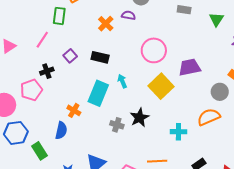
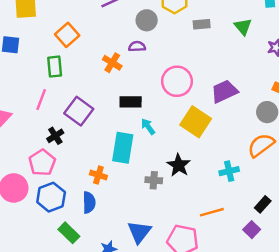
purple square: (70, 56) -> (79, 111), size x1.6
black rectangle: (100, 57) -> (131, 102), moved
blue hexagon: (16, 133) -> (51, 197), moved

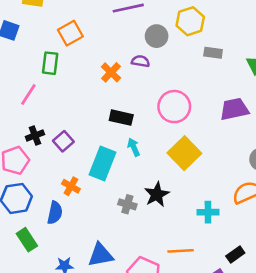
purple trapezoid: (224, 91) -> (234, 109), moved
purple square: (79, 111) -> (63, 141), moved, size x0.7
blue triangle: (139, 232) -> (101, 255), turned 30

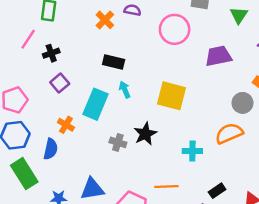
pink circle: (174, 107) -> (175, 29), moved
black cross: (35, 136) -> (51, 53), moved
yellow square: (184, 153) -> (171, 96), turned -32
green rectangle: (27, 240) -> (24, 174), size x1.4

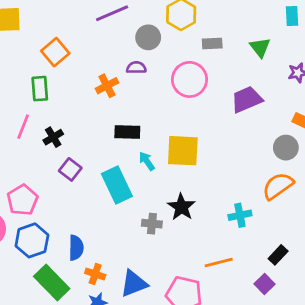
orange cross: (105, 20) -> (107, 86), turned 30
yellow square: (171, 96) -> (183, 151), moved
cyan rectangle: (96, 104) -> (117, 185), turned -36
orange cross: (66, 125) -> (95, 274), moved

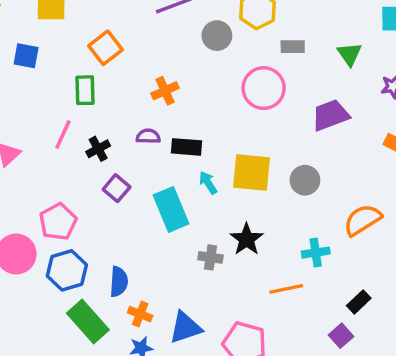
purple semicircle: (136, 68) -> (148, 136), moved
gray circle: (286, 148) -> (305, 180), moved
orange line: (219, 262) -> (286, 289), moved

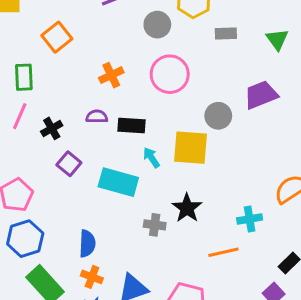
pink circle: (264, 88) -> (170, 74), moved
green rectangle: (85, 90) -> (24, 77), moved
gray circle: (305, 180) -> (218, 116), moved
cyan rectangle: (171, 209) -> (118, 182), turned -51
blue semicircle: (119, 282) -> (87, 244), moved

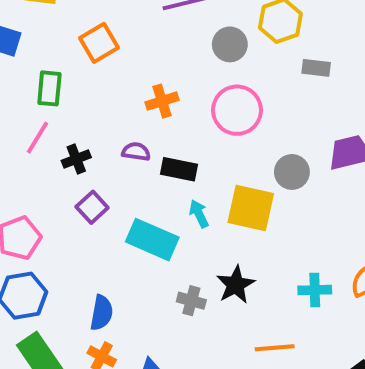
cyan cross: (250, 219) -> (315, 290), moved

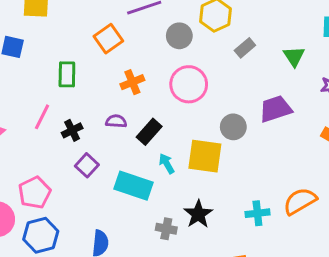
orange square: (99, 43) -> (108, 39), moved
gray rectangle: (316, 68) -> (245, 48), turned -42
green rectangle: (49, 88) -> (67, 74), moved
black rectangle: (179, 169) -> (149, 132), turned -55

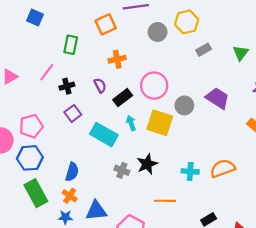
green triangle: (294, 56) -> (241, 53), moved
pink circle: (189, 84) -> (154, 86), moved
purple trapezoid: (275, 109) -> (217, 98), turned 40
purple semicircle: (116, 121) -> (100, 85), turned 48

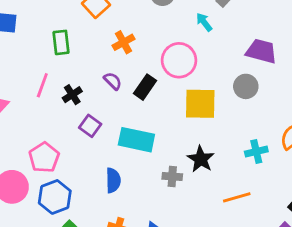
gray circle: (184, 105) -> (246, 86), moved
cyan arrow: (131, 123) -> (204, 22), moved
blue semicircle: (72, 172) -> (113, 180), moved

